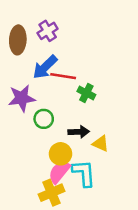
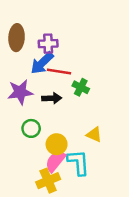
purple cross: (48, 31) -> (48, 44), moved, turned 30
green circle: (44, 119) -> (31, 128), moved
black arrow: (79, 132) -> (52, 98), moved

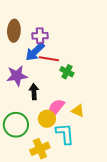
black arrow: (52, 98) -> (34, 92), moved, turned -91
green circle: (31, 128) -> (16, 125), moved, size x1.6
pink semicircle: (55, 161) -> (56, 108), moved

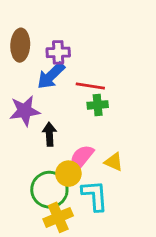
red line: (49, 59) -> (90, 86), moved
green cross: (67, 72) -> (98, 105), turned -32
green circle: (16, 125) -> (49, 190), moved

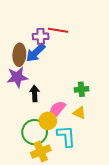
brown ellipse: (20, 45) -> (19, 55), moved
red line: (90, 86) -> (58, 30), moved
green cross: (98, 105) -> (81, 89), moved

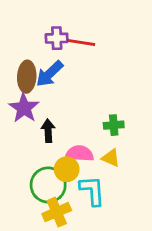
purple cross: (41, 36) -> (57, 38), moved
purple star: (17, 77) -> (24, 108), turned -30
pink semicircle: (57, 110) -> (79, 154), turned 54

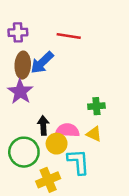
purple cross: (57, 38) -> (18, 32), moved
black arrow: (48, 131) -> (43, 125), moved
green circle: (48, 185) -> (24, 152), moved

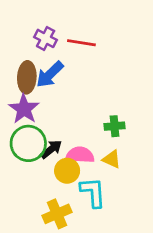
purple cross: (18, 32) -> (46, 38), moved, turned 30
black arrow: (43, 125) -> (51, 149), turned 54
green circle: (24, 152) -> (28, 143), moved

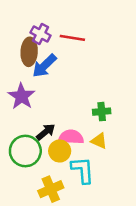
brown ellipse: (27, 77) -> (29, 52), moved
green circle: (28, 143) -> (25, 151), moved

